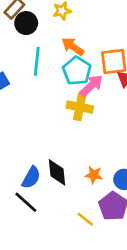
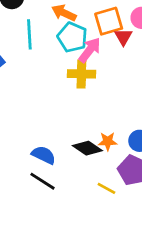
black diamond: (57, 172) -> (87, 148), moved, turned -40
blue semicircle: (31, 178) -> (44, 155), turned -85

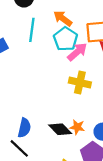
yellow cross: (81, 74) -> (80, 83), moved
blue semicircle: (44, 155) -> (24, 128), turned 66

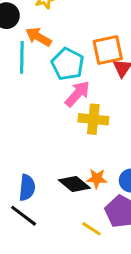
orange arrow: (63, 18) -> (39, 37), moved
pink arrow: (77, 52) -> (77, 94), moved

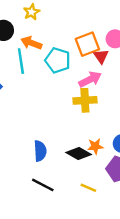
pink arrow: (77, 94) -> (90, 79), moved, turned 30
blue semicircle: (27, 188) -> (40, 151), moved
yellow line: (91, 229) -> (88, 188), moved

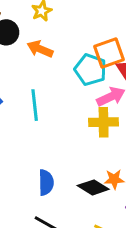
cyan pentagon: (58, 60) -> (90, 70), moved
cyan line: (21, 61) -> (35, 105), moved

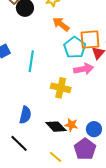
orange arrow: (40, 49) -> (61, 24), moved
yellow cross: (104, 122) -> (61, 88), moved

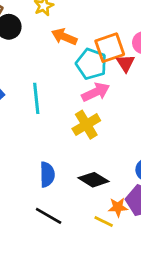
pink arrow: (84, 69) -> (96, 92), moved
yellow cross: (61, 88) -> (86, 125), turned -30
orange star: (71, 125) -> (118, 207), moved

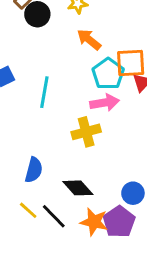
orange star: (118, 207) -> (94, 222), size x1.4
black line: (49, 216) -> (54, 216), moved
yellow line: (104, 222) -> (28, 210), moved

